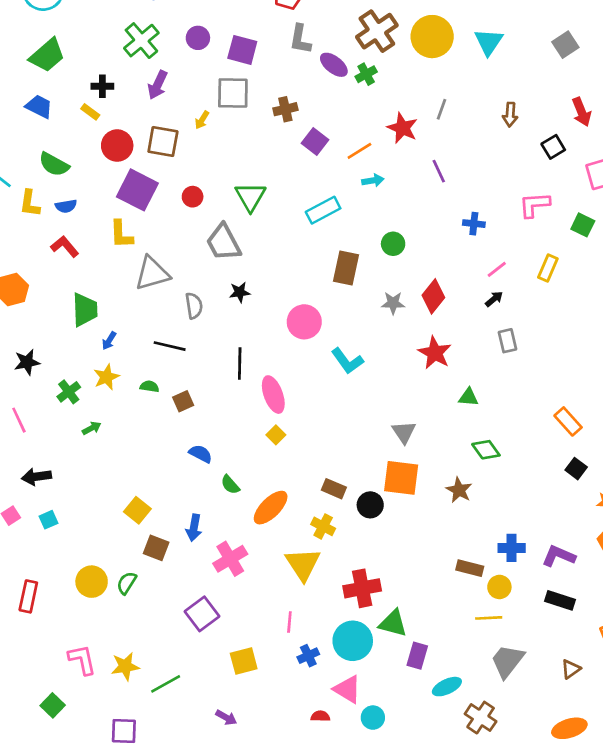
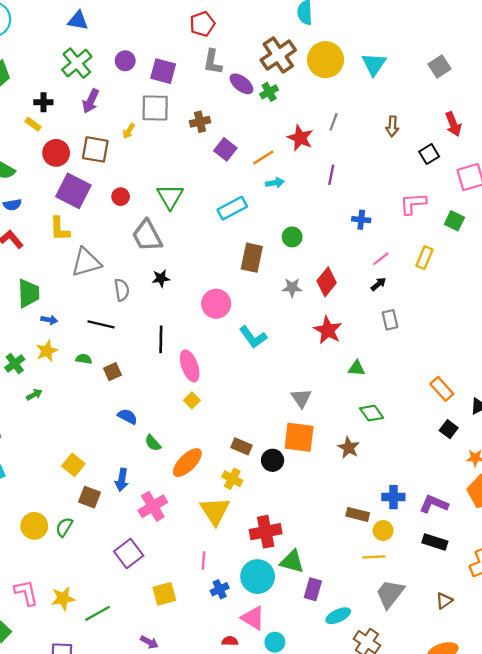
purple line: (439, 171) -> (331, 175), turned 36
blue arrow: (109, 341) -> (49, 320), turned -112

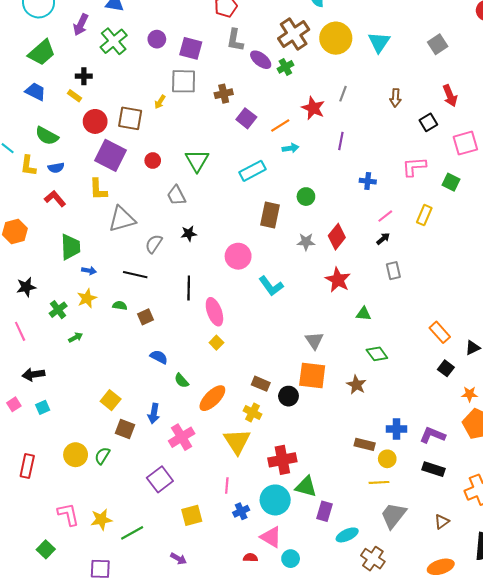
purple arrow: (91, 101) -> (81, 25), moved
gray trapezoid: (147, 236) -> (176, 195), size x0.7
gray semicircle: (122, 290) -> (154, 244), turned -138

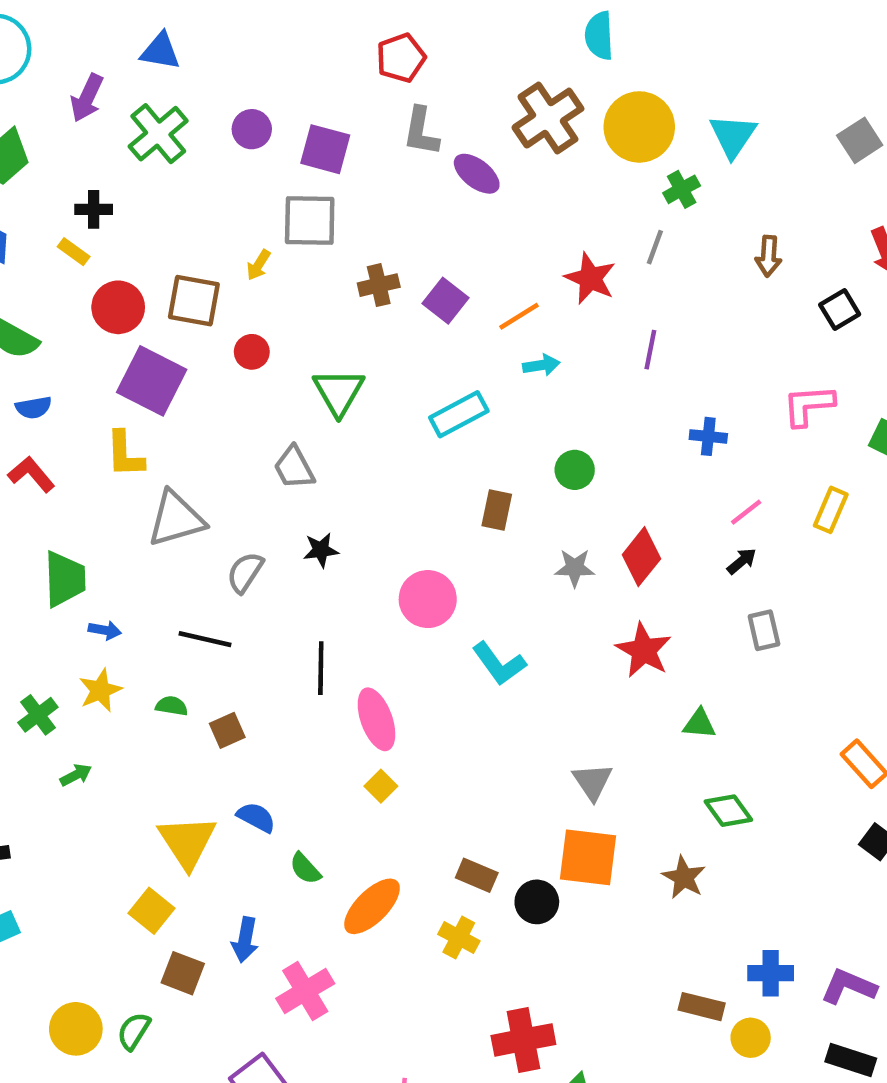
green cross: (285, 67) -> (682, 189), moved
brown cross: (224, 94) -> (379, 285), moved
red circle: (153, 161) -> (252, 352), moved
brown rectangle: (270, 215) -> (497, 510), size x0.7
yellow triangle: (237, 441) -> (187, 842), moved

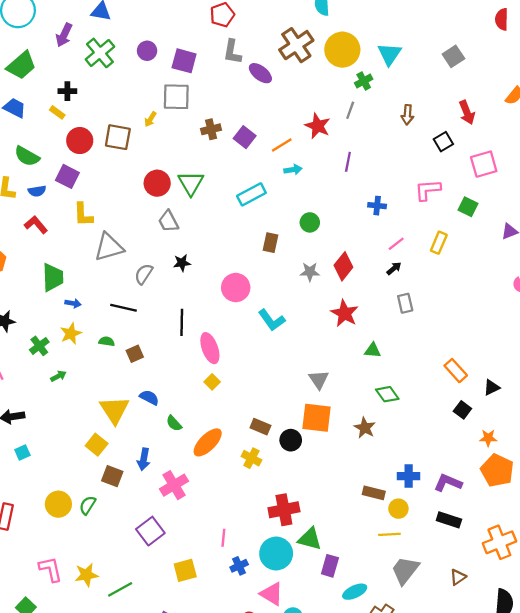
red circle: (252, 352) -> (157, 183), moved, size x1.5
purple square: (152, 381) -> (67, 176), moved, size x0.7

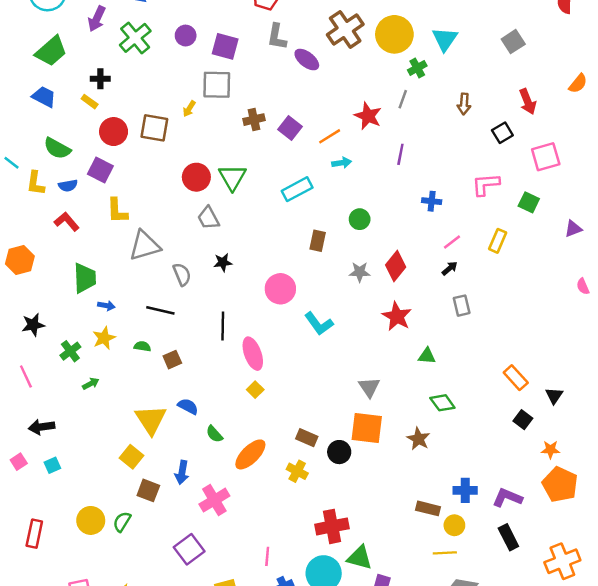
gray semicircle: (144, 274) -> (182, 274), turned 125
black triangle: (492, 387) -> (554, 396), turned -30
black rectangle: (449, 520) -> (508, 537), turned 45

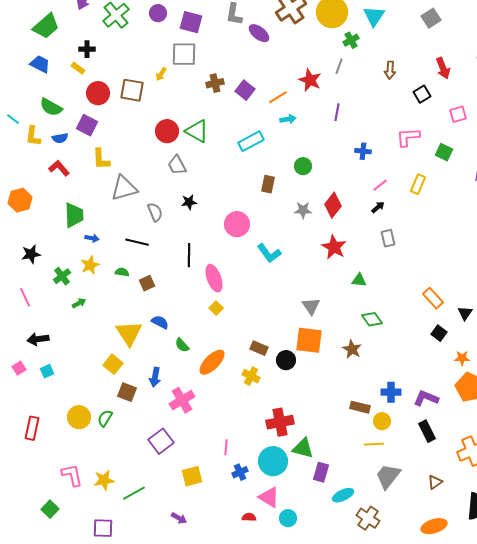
pink square: (546, 157) -> (458, 114), size x0.7
green triangle: (232, 177) -> (197, 131), turned -30

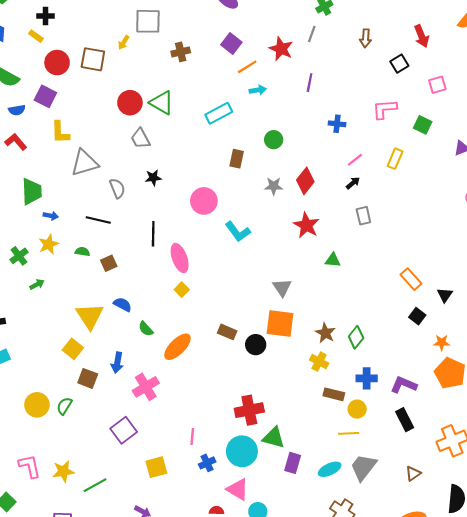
purple square: (245, 90) -> (231, 44), moved
green diamond: (372, 319) -> (356, 337), moved, turned 75
yellow cross: (251, 376) -> (319, 362), moved
cyan ellipse: (343, 495) -> (330, 469), moved

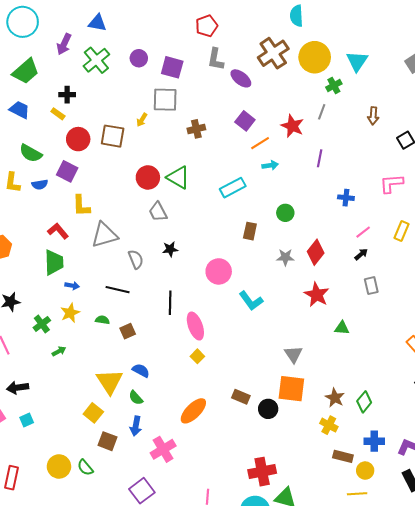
red L-shape: (16, 142) -> (58, 231), moved
green semicircle: (146, 329) -> (136, 398), moved
green semicircle: (64, 406) -> (85, 467), turned -72

